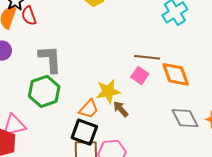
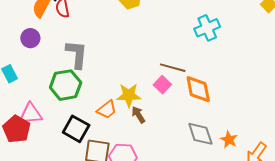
black square: (84, 132) -> (76, 129), moved

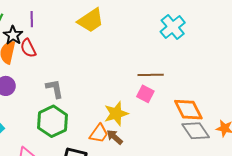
gray L-shape: (77, 54) -> (55, 89), size x0.7
orange diamond: (198, 89) -> (188, 110), moved
brown arrow: (138, 115) -> (115, 137), moved

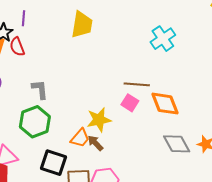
yellow trapezoid: (91, 20) -> (82, 25), turned -52
orange diamond: (188, 110) -> (165, 104), moved

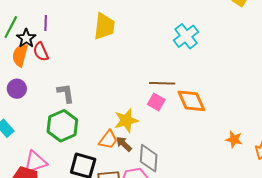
gray diamond: (177, 144) -> (149, 158), moved, turned 36

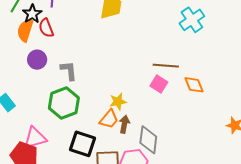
purple circle: (17, 89) -> (37, 60), moved
orange diamond: (191, 101) -> (194, 85), size x0.7
yellow star: (126, 120) -> (118, 102), moved, size x0.7
brown arrow: (124, 144) -> (124, 124), turned 54

